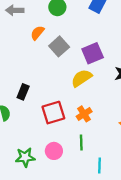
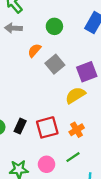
black rectangle: (23, 92) -> (20, 126), moved
green line: (81, 143) -> (73, 157), turned 56

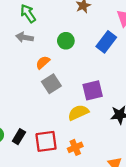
gray square: (55, 64) -> (51, 84), moved

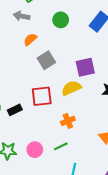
orange semicircle: (43, 62) -> (30, 39), moved
black rectangle: (19, 137) -> (15, 110), turned 32
red square: (46, 141) -> (42, 96), moved

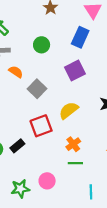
orange semicircle: (30, 39) -> (16, 72), turned 88
purple square: (85, 67) -> (75, 71), moved
green line: (61, 146) -> (75, 163), moved, turned 40

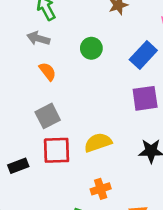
purple square: (75, 71) -> (145, 98), moved
gray square: (37, 89) -> (48, 116), moved
orange cross: (73, 144) -> (101, 189), moved

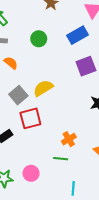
blue rectangle: (143, 55) -> (78, 35), turned 30
yellow semicircle: (98, 143) -> (43, 88), moved

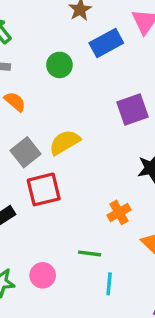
blue rectangle: (78, 35) -> (106, 43), moved
orange cross: (69, 139) -> (119, 212), moved
cyan line: (73, 188) -> (109, 284), moved

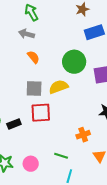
green circle: (59, 65) -> (74, 62), moved, size x1.5
gray square: (25, 152) -> (34, 88), turned 30

